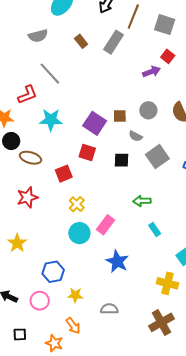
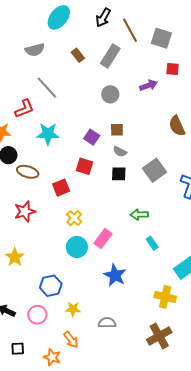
brown line: (133, 16) -> (130, 30), turned -50
red square: (168, 56) -> (172, 69), moved, turned -32
gray circle: (148, 110) -> (110, 94), moved
purple square: (95, 123) -> (92, 137), size x0.7
gray semicircle: (136, 136) -> (120, 152), moved

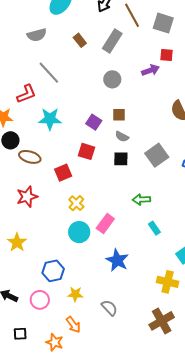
red square: (172, 69) -> (167, 55), moved
gray semicircle: (107, 323) -> (109, 308), turned 48

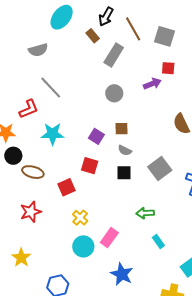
brown rectangle: (80, 40) -> (93, 36), moved

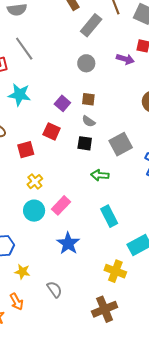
purple arrow: (152, 84) -> (125, 59), turned 30
green arrow: (145, 213) -> (100, 175), moved
cyan rectangle: (158, 241) -> (109, 216), size x1.5

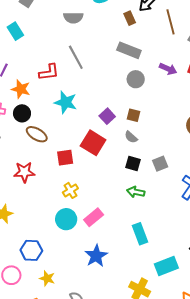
gray rectangle: (91, 25) -> (129, 50), moved, turned 65
purple arrow: (125, 59) -> (168, 69), moved
red square: (52, 131) -> (93, 143), size x1.4
black square: (85, 143) -> (133, 163), moved
gray square: (121, 144) -> (160, 164), size x0.7

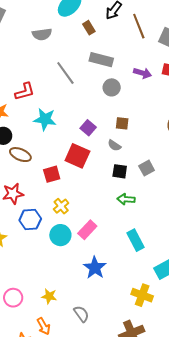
brown rectangle: (130, 18) -> (89, 28), moved
gray line: (76, 57) -> (65, 73), moved
brown square: (134, 115) -> (122, 123), moved
blue hexagon: (31, 250) -> (30, 219), moved

